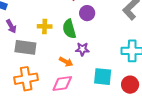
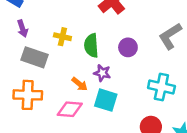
purple circle: (87, 13) -> (128, 47), moved
cyan square: (103, 77) -> (106, 100), moved

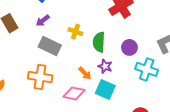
purple arrow: (22, 29) -> (43, 21), turned 64
cyan cross: (161, 87) -> (147, 69), moved

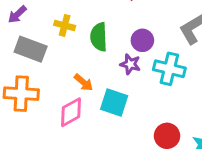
purple star: (105, 66) -> (130, 64), moved
pink diamond: (74, 93) -> (71, 112), turned -35

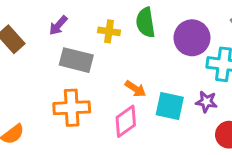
green semicircle: (99, 37) -> (145, 22), moved
purple circle: (142, 40) -> (192, 38), size x1.5
purple star: (130, 64) -> (206, 102), moved

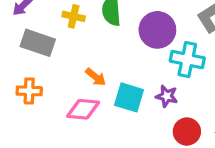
orange cross: (72, 108) -> (29, 91), size x0.7
pink diamond: (126, 121) -> (83, 109), turned 36

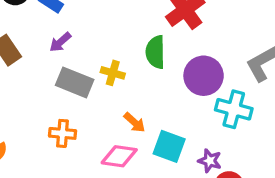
yellow cross: (74, 16) -> (113, 73), moved
purple star: (167, 96) -> (210, 161), moved

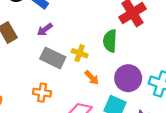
purple circle: (204, 76) -> (128, 78), moved
orange arrow: (135, 122) -> (92, 78), moved

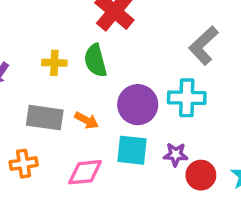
yellow cross: (80, 53) -> (54, 63), moved
gray rectangle: (53, 58) -> (45, 118), moved

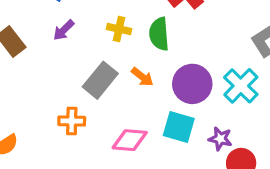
cyan cross: (187, 98) -> (241, 86), turned 33
gray rectangle: (45, 118) -> (100, 80), turned -69
orange arrow: (86, 120) -> (142, 77), moved

